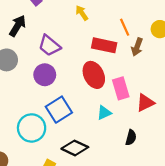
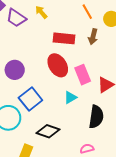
orange line: (125, 27) -> (87, 12), moved
purple trapezoid: (49, 46) -> (16, 18), moved
black semicircle: (131, 138) -> (96, 117), size x1.6

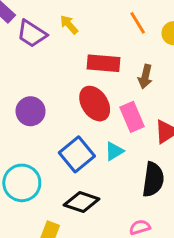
brown arrow: (93, 37) -> (145, 77), moved
blue square: (30, 99) -> (77, 154), moved

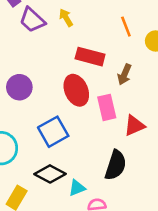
cyan triangle: (114, 151) -> (77, 188), moved

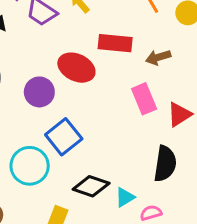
brown arrow: (124, 74) -> (158, 57), turned 60
red ellipse: (76, 90) -> (76, 68), moved, turned -32
blue square: (53, 132) -> (64, 137), moved

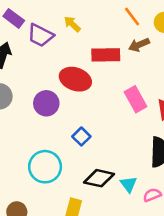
brown arrow: (158, 57) -> (139, 45), moved
blue square: (64, 137) -> (81, 137), moved, size x0.6
cyan triangle: (125, 197) -> (129, 184), turned -30

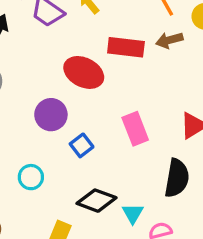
pink rectangle: (135, 99) -> (135, 129), moved
purple circle: (46, 103) -> (51, 115), moved
cyan circle: (45, 167) -> (31, 177), size x0.6

